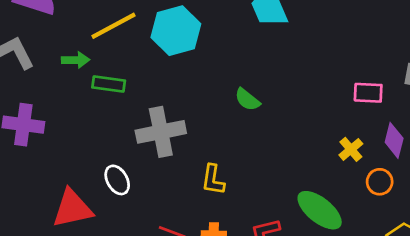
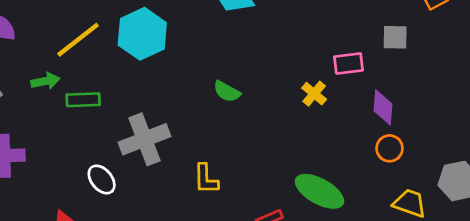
yellow cross: (351, 149) -> (314, 94), moved
white ellipse: (117, 180) -> (102, 179), moved
orange circle: (380, 182) -> (390, 148), moved

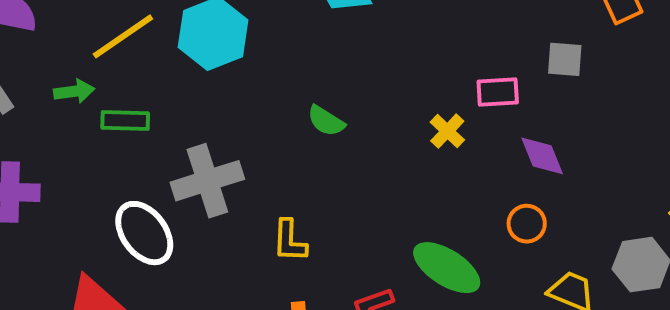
purple diamond: (383, 107) -> (542, 156), turned -30
orange circle: (390, 148) -> (527, 224), moved
white ellipse: (102, 179) -> (144, 233), size x1.5

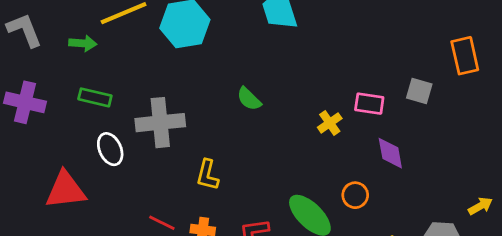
green rectangle: (125, 120) -> (95, 97), moved
orange circle: (527, 224) -> (355, 195), moved
white ellipse: (144, 233) -> (110, 149), size x0.7

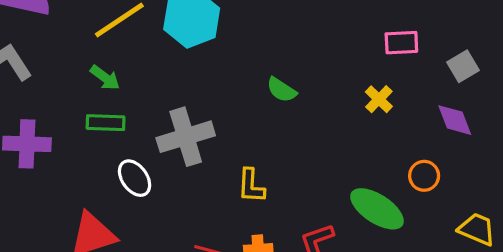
green arrow: (83, 43) -> (105, 78), moved, turned 44
gray square: (419, 91) -> (463, 66), moved, turned -36
pink rectangle: (369, 104) -> (401, 43), moved

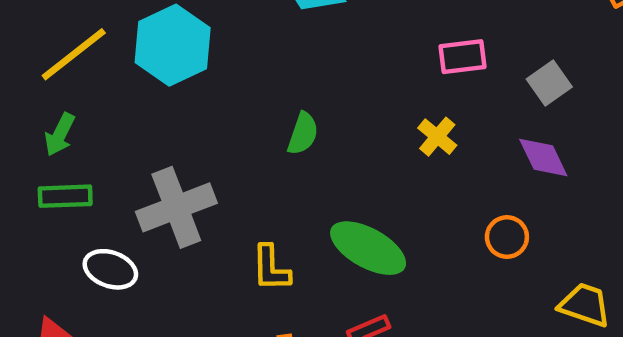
green arrow: (105, 78) -> (60, 135), turned 84
green semicircle: (281, 90) -> (303, 134), turned -100
white ellipse: (135, 178) -> (110, 269), turned -30
green ellipse: (377, 209) -> (368, 248), moved

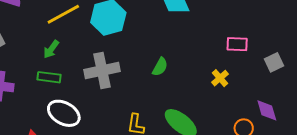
purple diamond: (543, 158) -> (267, 110), moved
gray cross: (176, 207) -> (102, 70), moved
white ellipse: (110, 269) -> (64, 113), size x1.4

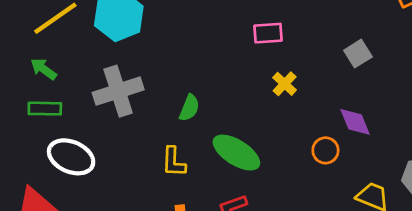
pink rectangle: (237, 44) -> (268, 33), moved
green arrow: (51, 49) -> (44, 69), turned 96
green semicircle: (160, 67) -> (189, 108), moved

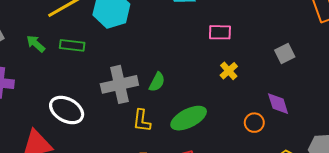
green arrow: (44, 69) -> (36, 44), moved
gray cross: (118, 91) -> (119, 84), moved
green rectangle: (45, 109) -> (72, 45), moved
green ellipse: (236, 153) -> (189, 118), turned -64

